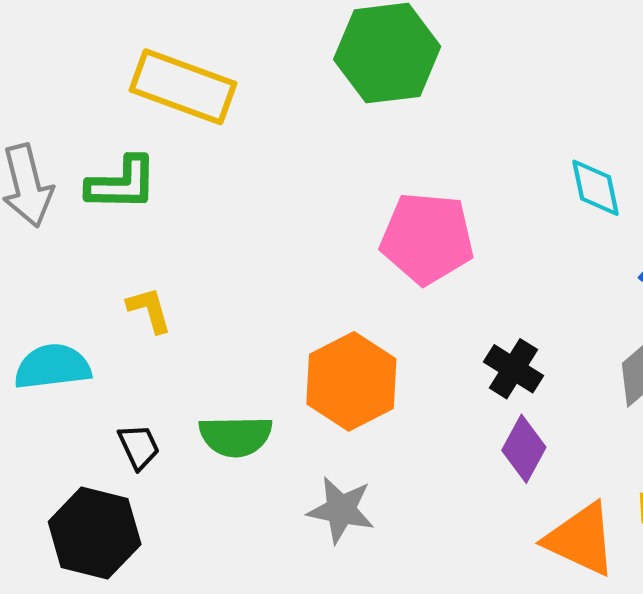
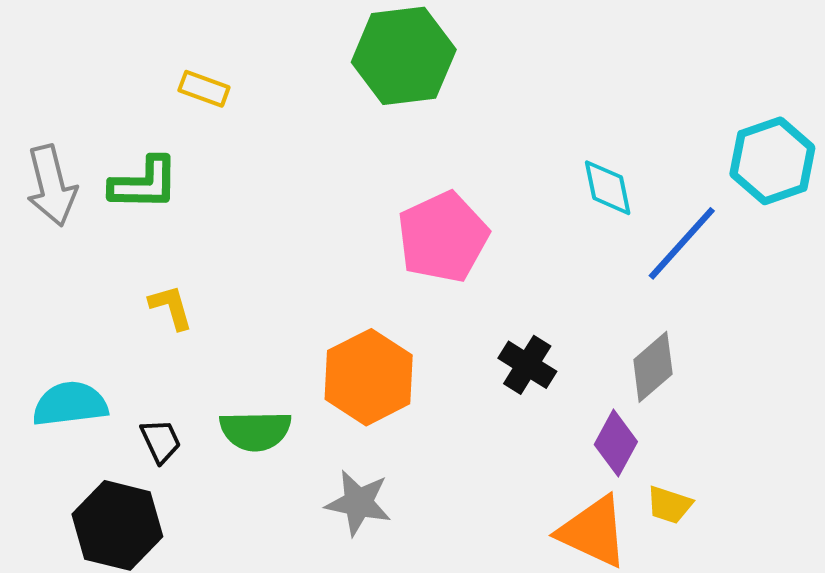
yellow rectangle: (183, 87) -> (204, 89), size x0.5
pink pentagon: (427, 238) -> (443, 237), turned -30
cyan semicircle: (52, 367) -> (70, 404), moved
purple diamond: (524, 449) -> (616, 443), moved

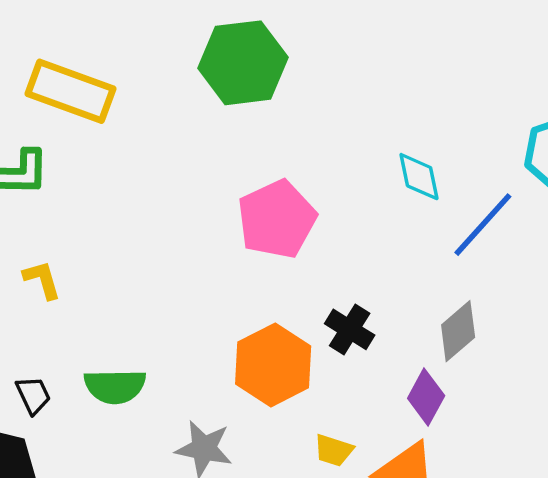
yellow rectangle: (204, 89) -> (71, 91), size x2.0
orange hexagon: (369, 377) -> (273, 365), moved
yellow trapezoid: (669, 505) -> (334, 450), moved

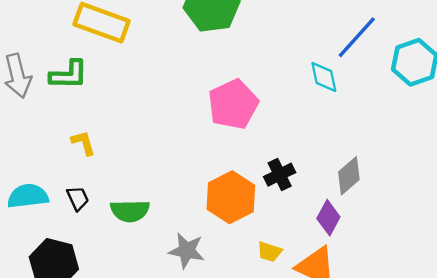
blue line: (483, 225) -> (357, 37), moved
black cross: (350, 329) -> (280, 175), turned 32
black trapezoid: (33, 395) -> (78, 198), moved

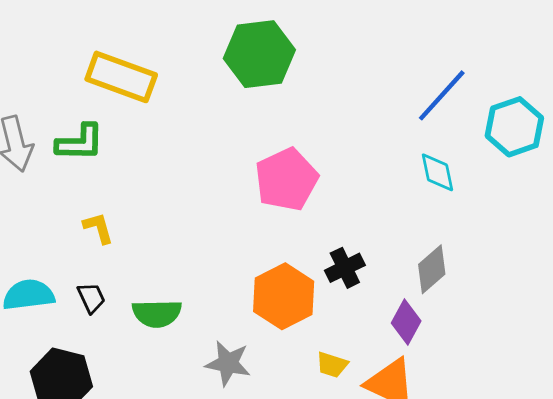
cyan diamond: (324, 77) -> (437, 172), moved

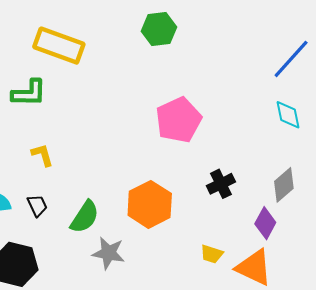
green hexagon: (259, 54) -> (159, 29), size x0.7
orange hexagon: (284, 296) -> (150, 204), moved
green semicircle: (157, 313) -> (85, 217), turned -56
gray star: (228, 363) -> (108, 253), moved

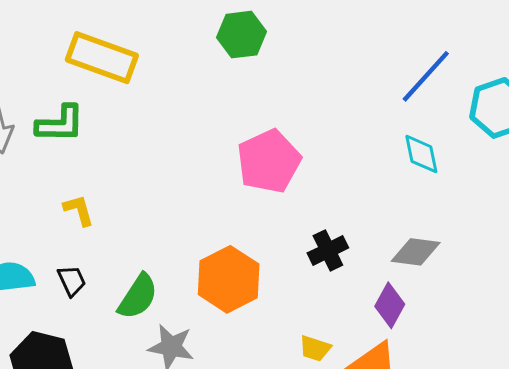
gray diamond: (284, 185) -> (416, 252), turned 48

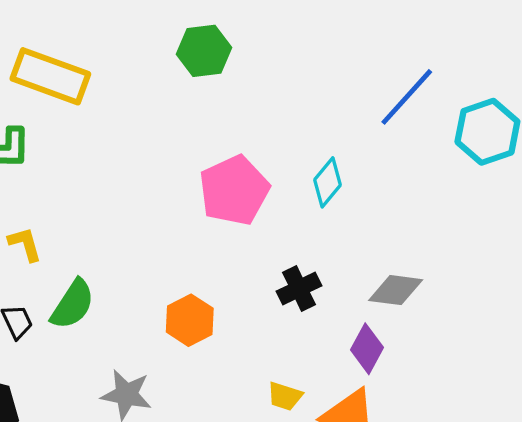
cyan diamond: (421, 154) -> (328, 182), moved, turned 51
orange hexagon: (229, 279) -> (190, 320), size x0.7
green semicircle: (138, 297) -> (73, 304), moved

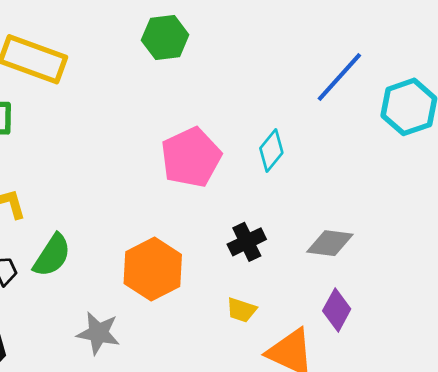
orange hexagon: (190, 320) -> (153, 269), size x1.4
purple diamond: (367, 349) -> (337, 310), moved
yellow trapezoid: (285, 396) -> (241, 310), moved

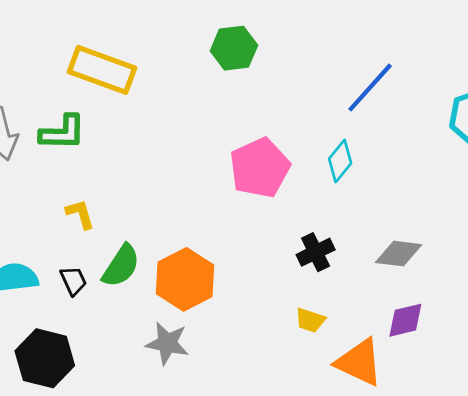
blue line: (339, 77) -> (370, 88), moved
orange hexagon: (153, 269) -> (185, 279), moved
purple diamond: (337, 310) -> (405, 320), turned 48

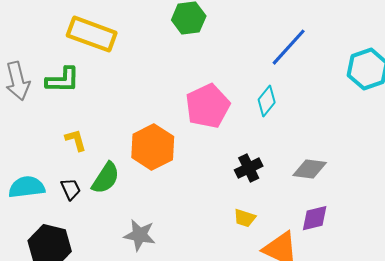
orange hexagon: (185, 279) -> (153, 147), moved

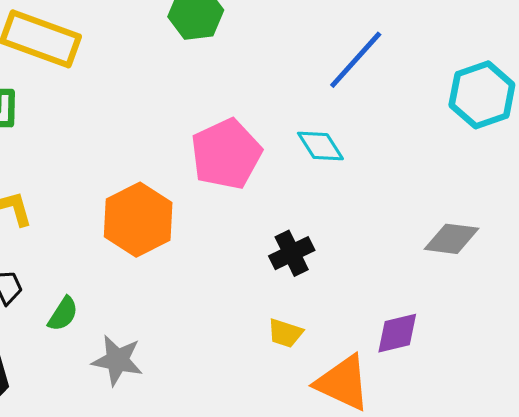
cyan diamond: (267, 101) -> (320, 146), turned -72
gray diamond: (310, 169) -> (452, 239), moved
green semicircle: (106, 178) -> (63, 314), moved, size x0.7

